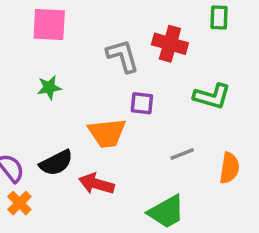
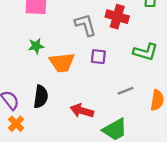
orange trapezoid: (107, 133) -> (62, 63), moved
black semicircle: (56, 163) -> (41, 97), turned -55
red arrow: (96, 184) -> (82, 111), moved

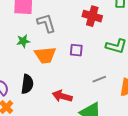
gray L-shape: (85, 25) -> (46, 23), moved

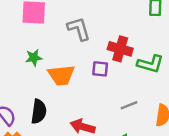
red cross: (92, 16) -> (120, 49), moved
gray L-shape: (46, 23) -> (79, 29), moved

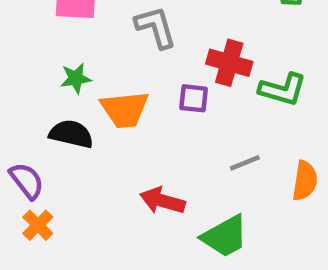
black semicircle: (39, 112) -> (71, 134), moved, turned -85

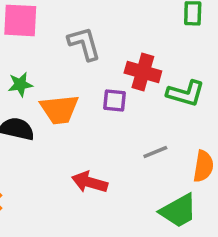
green trapezoid: (225, 236) -> (178, 211), moved

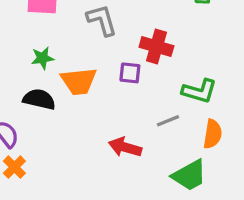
green L-shape: (186, 93) -> (199, 91), moved
red arrow: (90, 182) -> (125, 147), moved

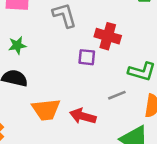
orange trapezoid: (79, 81) -> (46, 110), moved

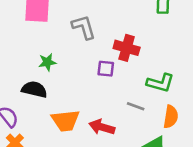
green star: (17, 45) -> (47, 62), moved
gray line: (117, 95) -> (136, 106), turned 42

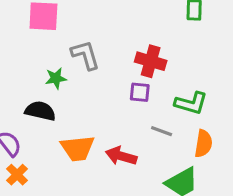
gray L-shape: (84, 27) -> (85, 55), moved
purple square: (106, 69) -> (140, 92), moved

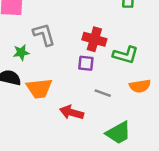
green L-shape: (191, 103) -> (126, 55), moved
orange semicircle: (203, 144) -> (140, 86), moved, turned 72
orange trapezoid: (78, 148) -> (39, 88), moved

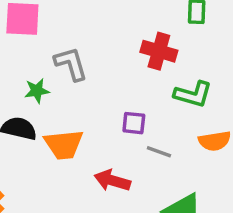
red cross: (94, 39) -> (159, 51), moved
purple square: (86, 63) -> (134, 123), moved

